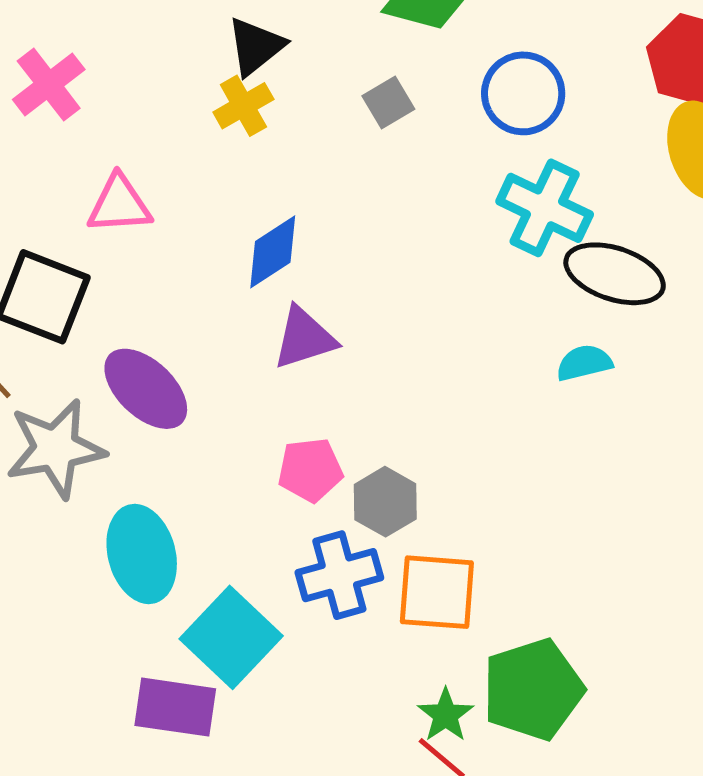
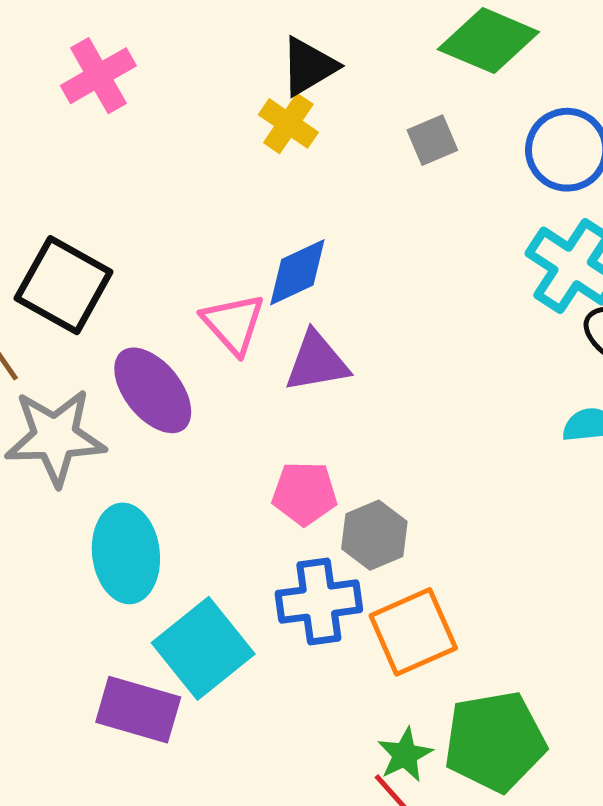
yellow cross: (243, 106) -> (288, 123), turned -34
pink triangle: (119, 204) -> (233, 324), moved, turned 44
orange square: (437, 592) -> (413, 632), turned -36

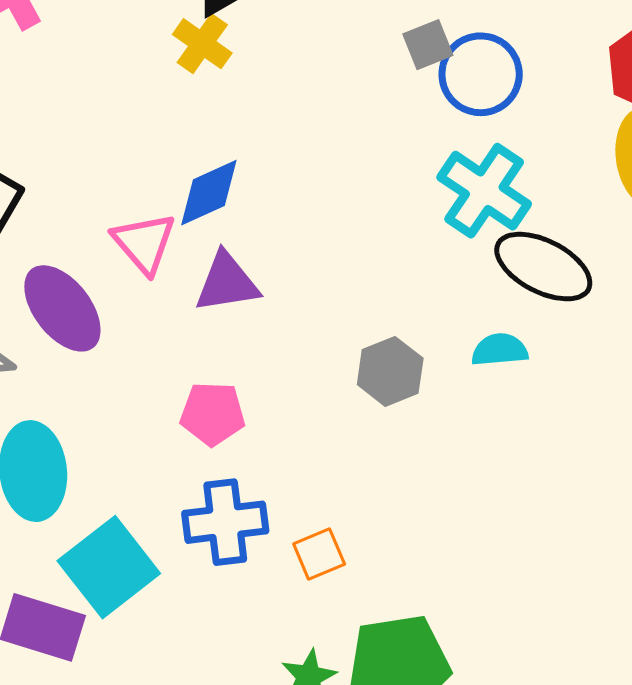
gray square: (432, 140) -> (428, 45), moved
gray hexagon: (374, 535) -> (390, 371), moved
orange square: (413, 632) -> (319, 554), size x0.6

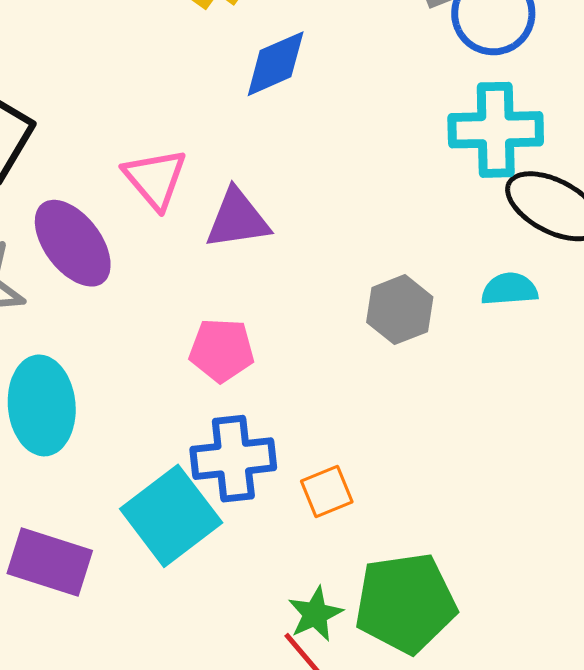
cyan cross: (484, 191) -> (496, 130), turned -36
blue diamond: (209, 193) -> (276, 64), moved
cyan square: (109, 567) -> (171, 516), moved

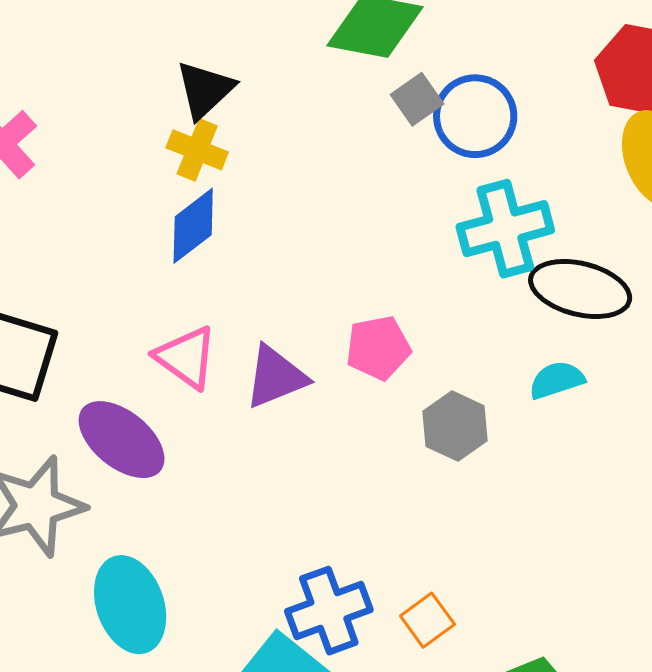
blue diamond: (276, 64) -> (193, 226), moved
pink pentagon: (222, 350) -> (378, 348), moved

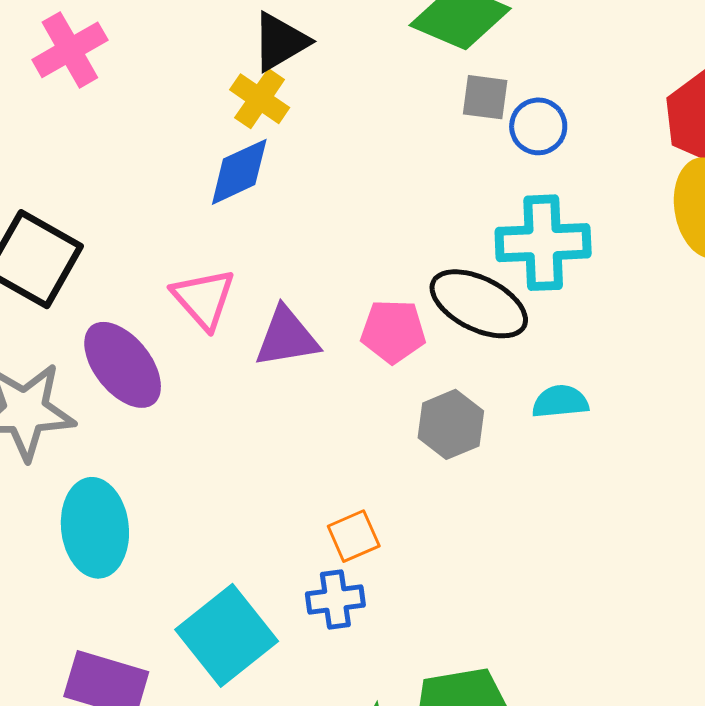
gray square: (417, 99) -> (485, 97), turned 30
blue circle: (475, 116) -> (538, 126), size x0.7
black ellipse: (580, 289) -> (479, 304), moved
blue cross: (329, 611) -> (335, 599), moved, size x0.7
orange square: (427, 620) -> (354, 536), moved

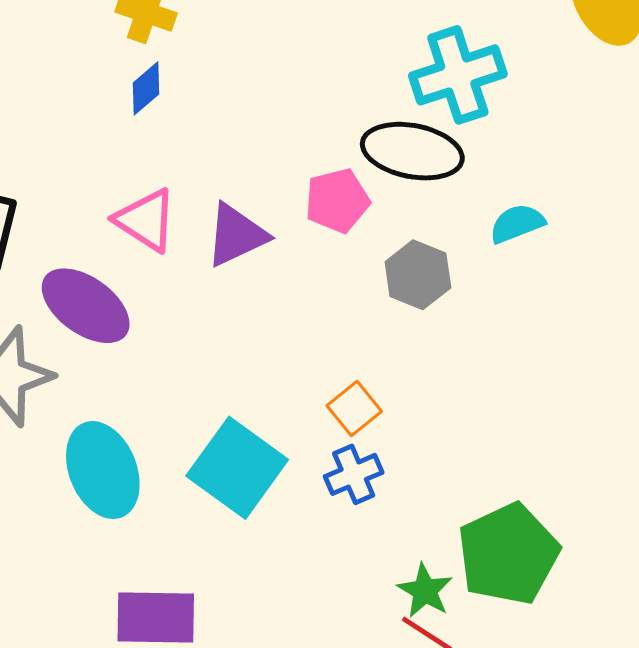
blue diamond: (239, 172) -> (146, 88), size x0.7
cyan square: (227, 635) -> (237, 468), moved

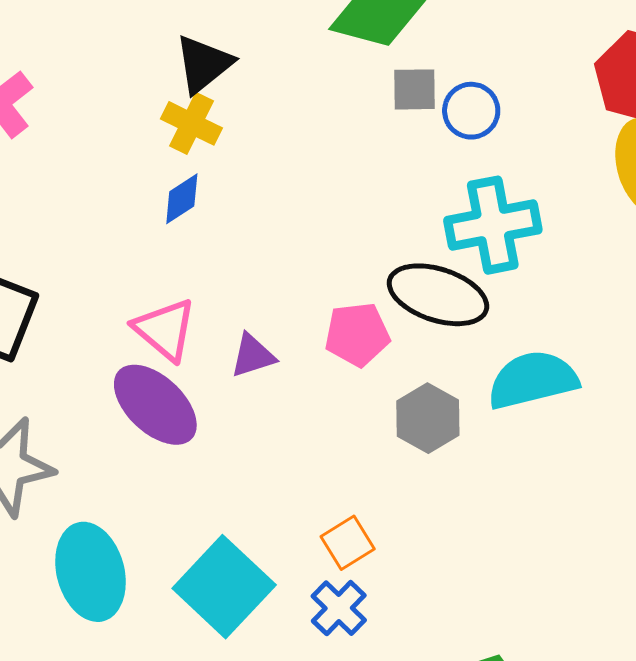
cyan semicircle: (517, 223) -> (533, 380), size x1.6
purple triangle: (236, 235) -> (253, 356), size x0.7
purple ellipse: (86, 306) -> (155, 405), moved
blue cross: (354, 474) -> (339, 608), turned -30

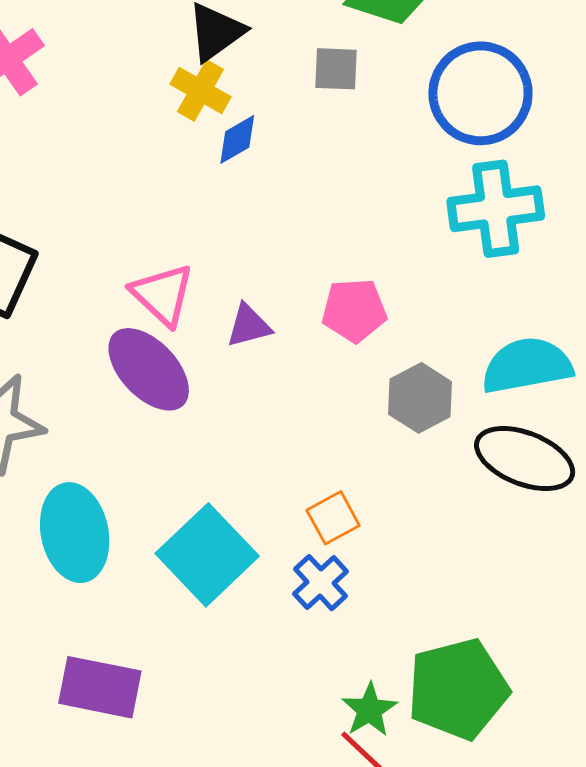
gray square: (415, 89) -> (336, 69), moved
blue circle: (471, 111) -> (480, 93), size x1.8
blue diamond: (182, 199) -> (237, 139), moved
black ellipse: (438, 295) -> (525, 459), moved

